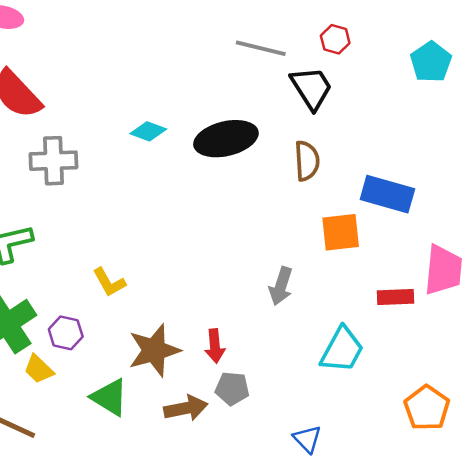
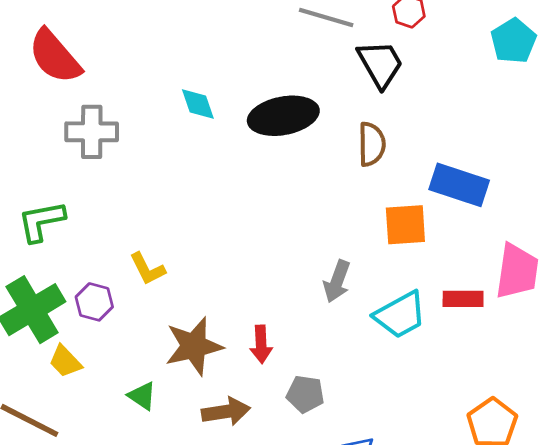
cyan diamond: (148, 131) -> (198, 104), turned 48
purple hexagon: (66, 333) -> (94, 302), moved
cyan trapezoid: (342, 350) -> (400, 315), moved, turned 30
gray pentagon: (232, 389) -> (305, 394), moved
green triangle: (110, 397) -> (142, 396), size x0.7

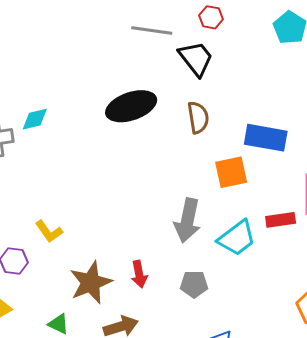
cyan diamond: (198, 104) -> (35, 119), moved, turned -76
gray arrow: (337, 281) -> (187, 220), size x1.4
gray pentagon: (305, 394) -> (194, 284), moved

